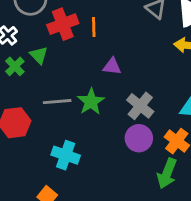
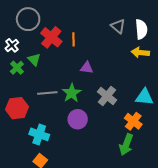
red cross: (63, 24) -> (51, 37), turned -30
purple circle: (139, 138) -> (78, 119), moved
cyan cross: (66, 155) -> (39, 134), moved

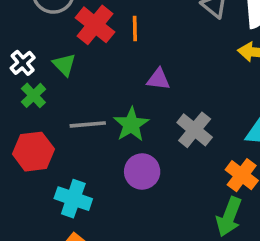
white cross: (12, 45) -> (23, 63), moved
green cross: (17, 68) -> (33, 95), moved

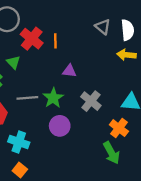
green arrow: (229, 217) -> (111, 153), turned -50

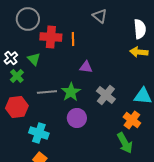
gray triangle: (103, 27) -> (100, 16), moved
red cross: (32, 39) -> (51, 37), turned -35

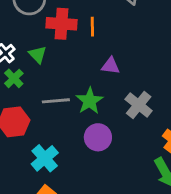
cyan cross: (39, 133) -> (45, 158), turned 30

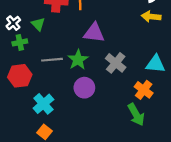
purple triangle: (111, 66) -> (94, 33), size x1.5
green cross: (14, 78) -> (20, 42), turned 32

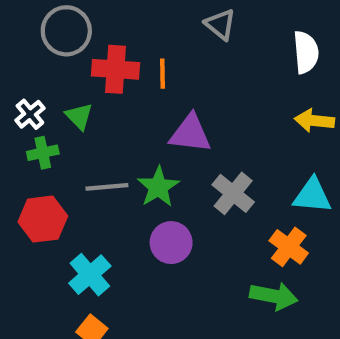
yellow arrow: (151, 17) -> (314, 121), moved
green arrow: (136, 115) -> (274, 296), turned -50

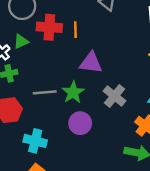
green triangle: (79, 116) -> (21, 41), moved, turned 49
cyan cross: (90, 275) -> (35, 141), turned -35

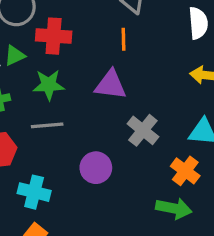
orange line: (75, 30) -> (123, 39), moved
green star: (73, 92) -> (49, 85), moved, turned 30

